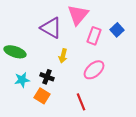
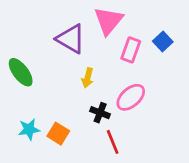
green ellipse: (15, 52) -> (21, 72), turned 35
black cross: (47, 77) -> (100, 113), moved
cyan star: (22, 80) -> (29, 129), moved

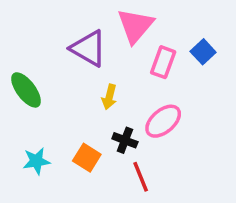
orange square: (58, 134) -> (87, 158), moved

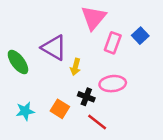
purple triangle: (88, 48) -> (54, 48), moved
pink ellipse: (163, 121) -> (113, 84), turned 35
red line: (141, 177) -> (97, 122), turned -30

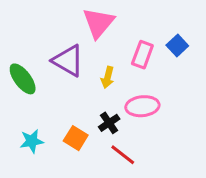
pink triangle: (93, 18) -> (98, 23), moved
yellow arrow: (76, 67) -> (108, 77), moved
black cross: (86, 97) -> (109, 123), turned 35

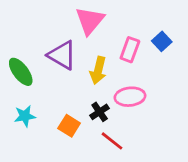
yellow arrow: (108, 77) -> (98, 70), size x1.4
cyan star: (32, 141) -> (25, 116), moved

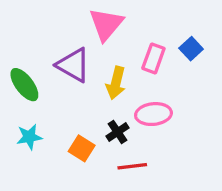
red line: (112, 141) -> (132, 166), turned -45

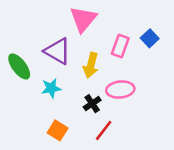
cyan star: (29, 137) -> (51, 88), moved
orange square: (82, 148) -> (58, 130), moved
red line: (132, 166) -> (104, 130), turned -45

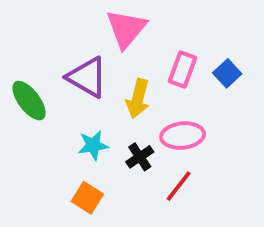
blue square: (150, 38) -> (227, 73), moved
cyan star: (51, 88) -> (93, 145), moved
red line: (104, 130) -> (179, 186), moved

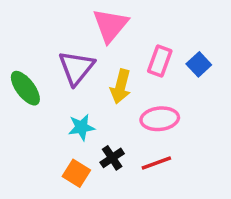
purple triangle: (87, 77) -> (76, 68), turned 39
black cross: (140, 157) -> (112, 158), moved
red line: (179, 186) -> (156, 163), turned 32

